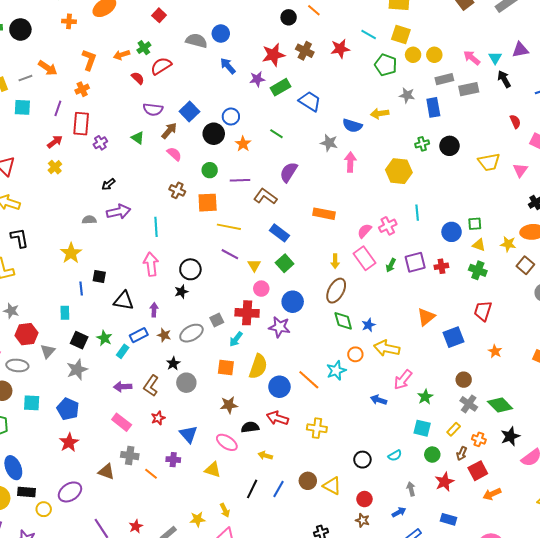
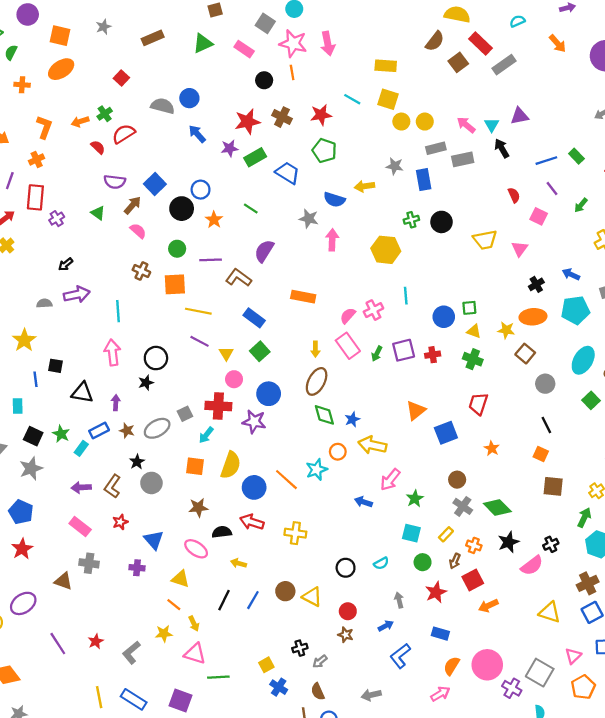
orange line: (314, 10) -> (292, 72), turned 40
green pentagon: (386, 65) -> (324, 151), moved
orange line: (151, 474) -> (174, 605), moved

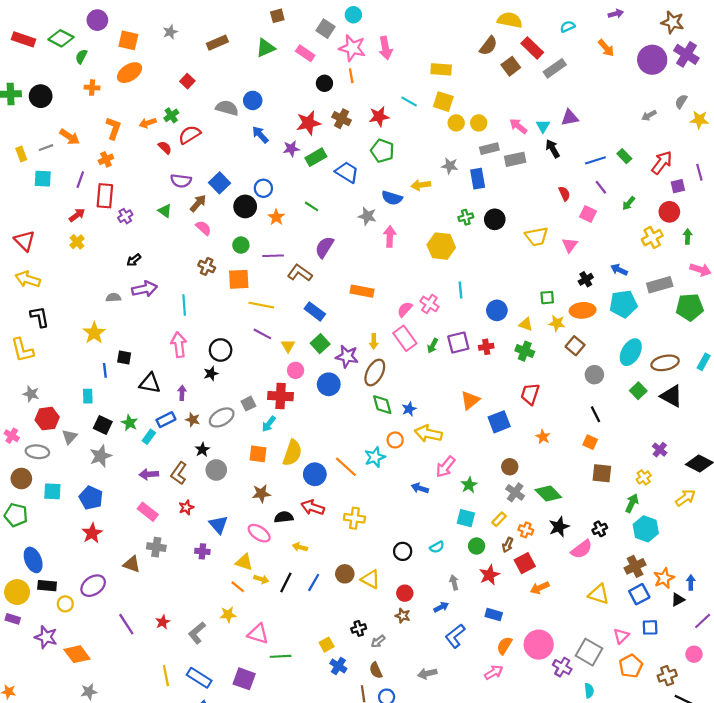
green square: (469, 308) -> (547, 298), moved
pink cross: (373, 310) -> (429, 304), turned -30
purple star: (254, 422) -> (347, 356), moved
yellow arrow: (194, 624) -> (261, 579), moved, turned -48

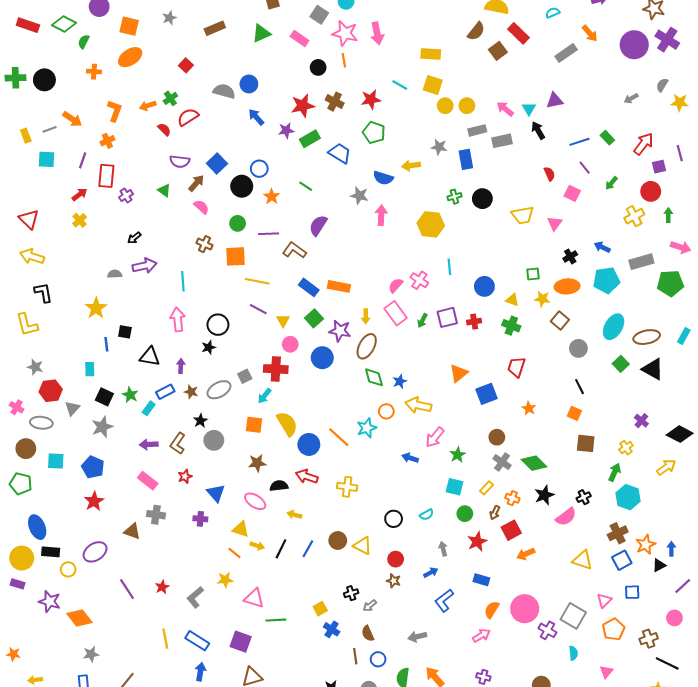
gray rectangle: (555, 68) -> (566, 53), moved
orange rectangle: (362, 291) -> (339, 286), moved
yellow semicircle: (292, 453) -> (287, 424), turned -50

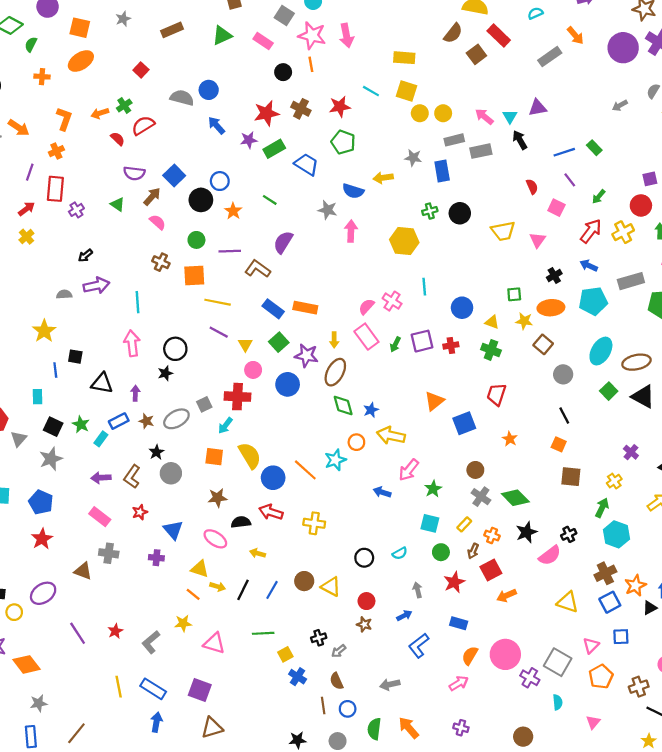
red arrow: (644, 144) -> (591, 231), moved
green line: (276, 620) -> (263, 633), moved

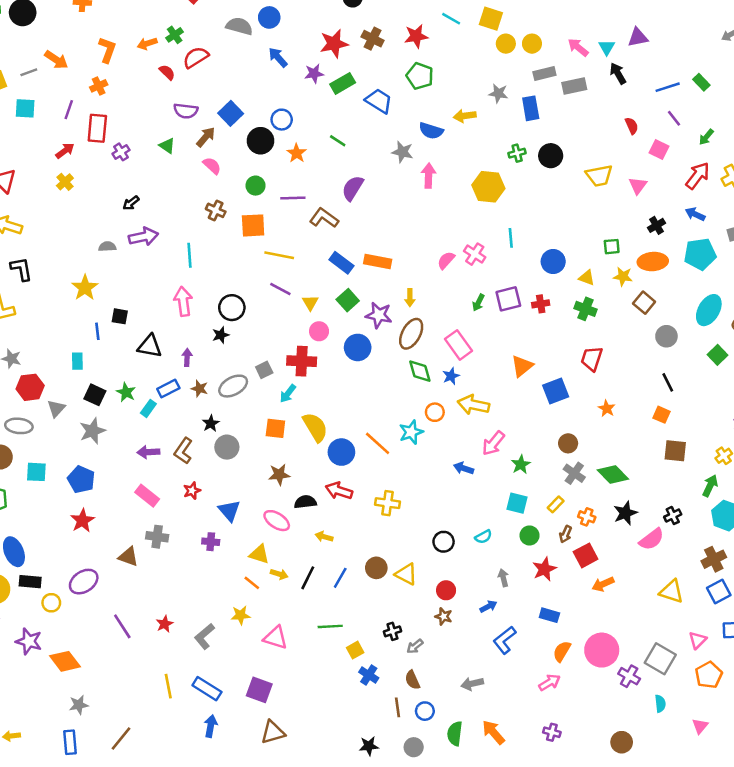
pink rectangle: (366, 337) -> (458, 345), moved

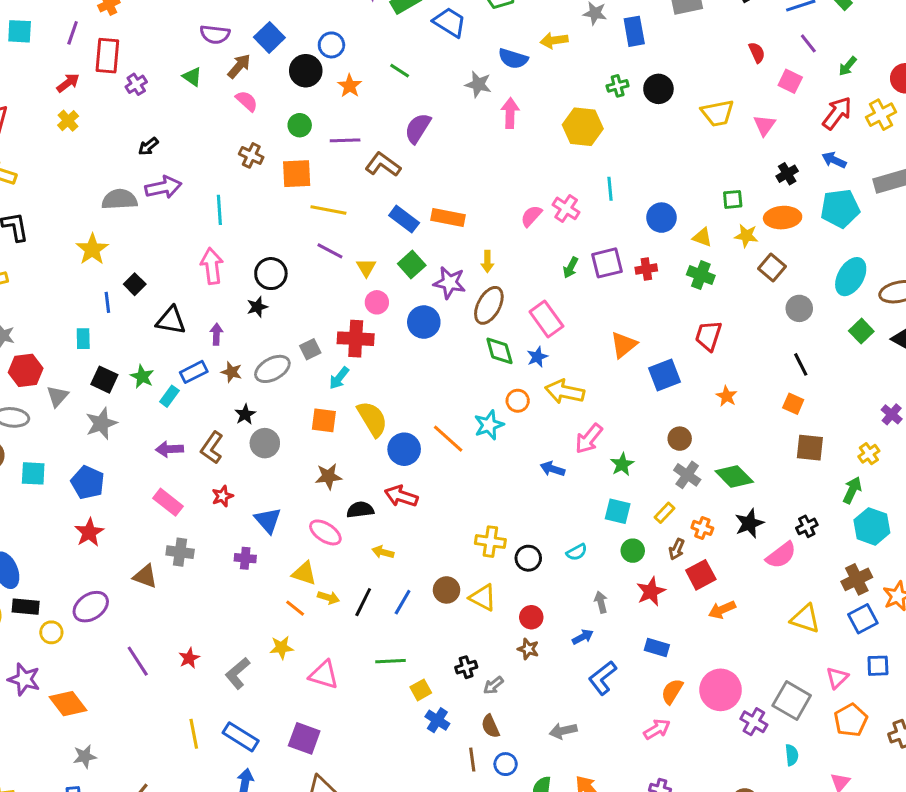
gray semicircle: (107, 247) -> (120, 199), size x1.6
black square: (120, 316) -> (135, 284), turned 35
yellow cross: (388, 503) -> (490, 542), moved

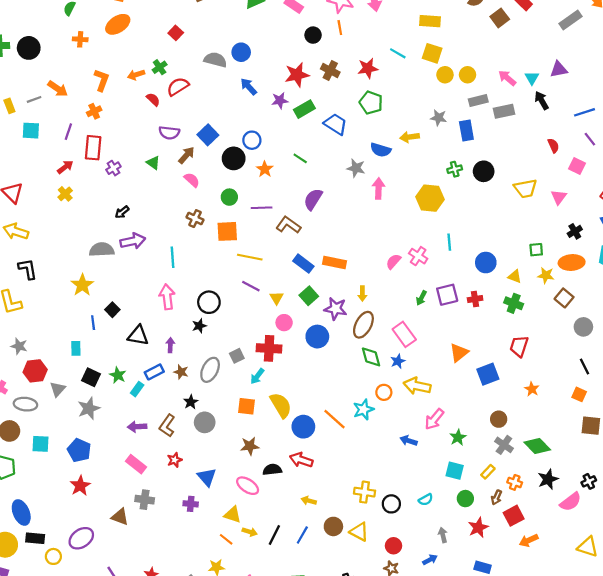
gray ellipse: (272, 369) -> (210, 370), turned -35
yellow arrow: (383, 552) -> (309, 501), moved

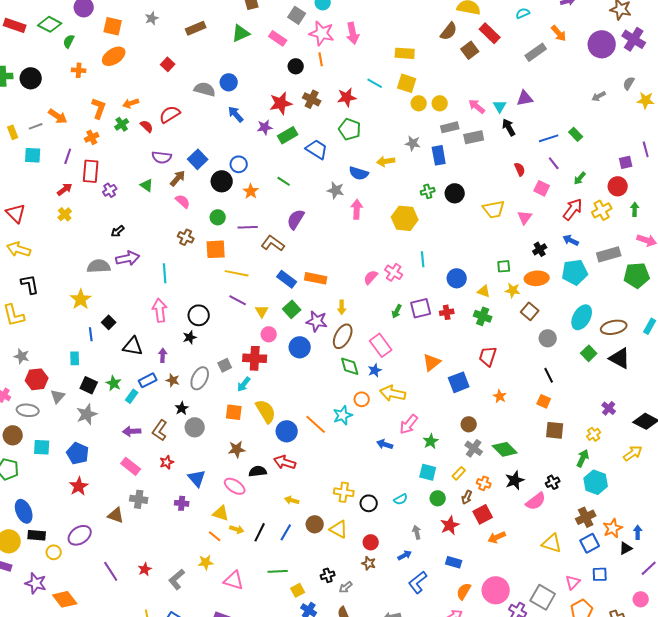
green cross: (160, 67) -> (122, 124), moved

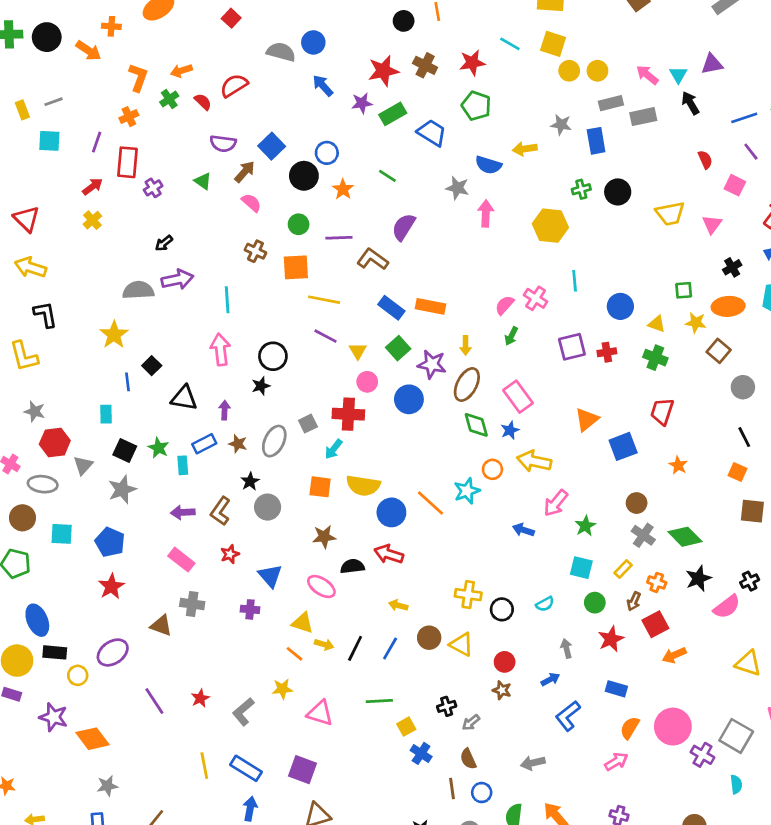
orange arrow: (58, 116) -> (88, 51), moved
green arrow: (397, 311) -> (511, 336), moved
cyan rectangle: (132, 396) -> (183, 465), turned -40
yellow semicircle: (266, 411) -> (363, 485), turned 130

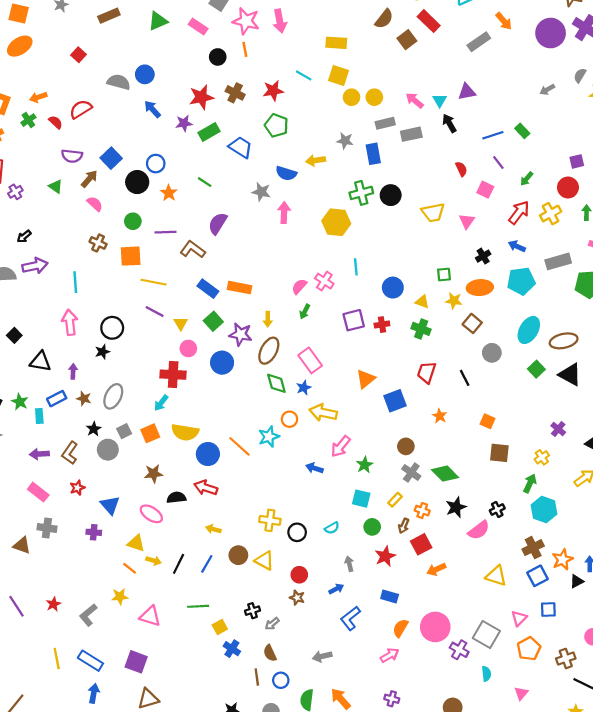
green cross: (581, 189) -> (361, 193), size x1.5
gray square: (308, 424) -> (124, 431), moved
black line: (744, 437) -> (465, 378), moved
orange square: (320, 487) -> (150, 433), turned -30

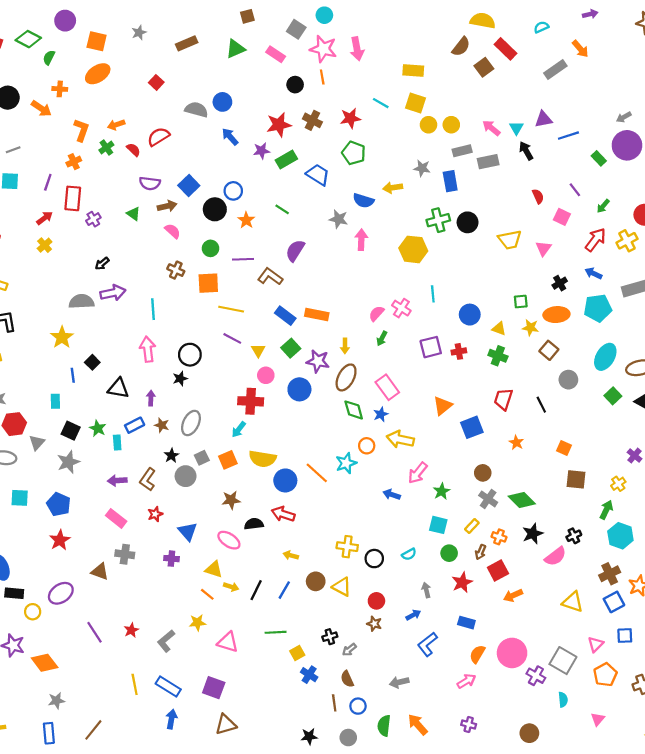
purple circle: (551, 33) -> (627, 145), moved
blue line: (493, 135) -> (568, 136), moved
brown arrow: (89, 179) -> (167, 206), turned 36

